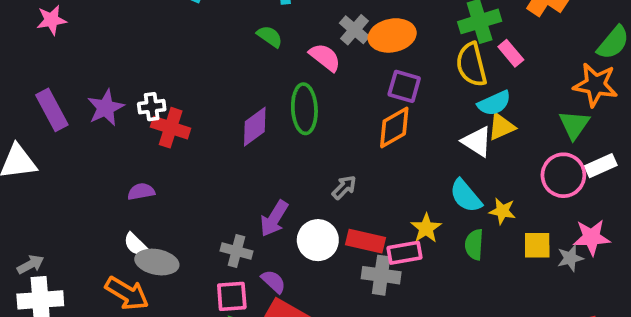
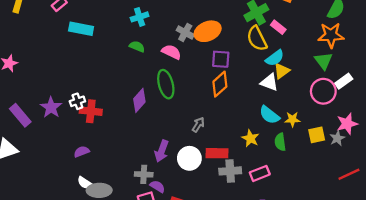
pink rectangle: (404, 253) -> (260, 173), moved
purple semicircle: (273, 281) -> (157, 186), moved

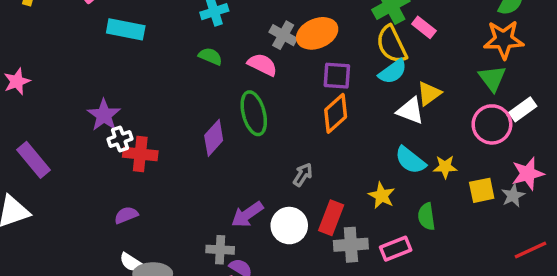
cyan semicircle: (275, 58) -> (393, 72), moved
purple star: (51, 107) -> (104, 115), moved
green semicircle: (280, 142) -> (426, 216), moved
purple arrow: (162, 151) -> (247, 215), turned 35
red rectangle: (217, 153) -> (331, 218), turned -70

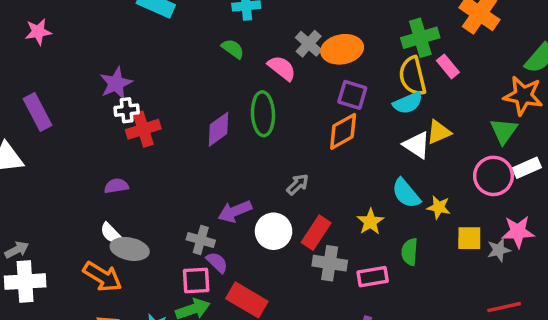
red cross: (140, 154) -> (143, 129), turned -36

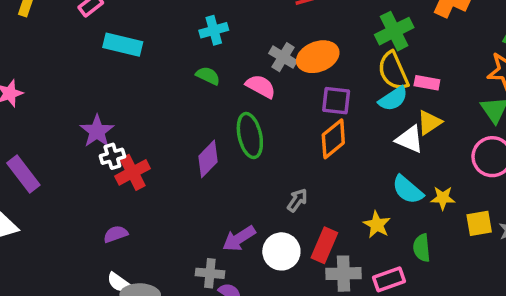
pink rectangle: (448, 66) -> (427, 83), moved, turned -30

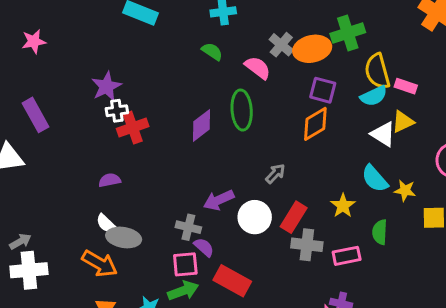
green cross: (394, 31) -> (348, 33), moved

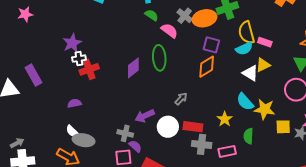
green semicircle: (212, 51) -> (152, 15), moved
purple rectangle: (35, 115) -> (34, 75), moved
yellow star: (405, 190) -> (265, 109), size x1.5
red rectangle: (294, 217) -> (193, 127), turned 66

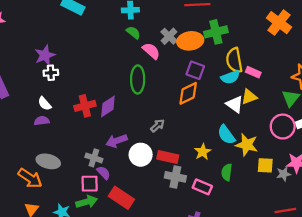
purple diamond: (133, 68) -> (108, 106), moved
red cross: (89, 69) -> (85, 106), moved
white semicircle: (72, 131) -> (45, 104), moved
pink rectangle: (227, 151) -> (202, 187), turned 30

